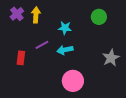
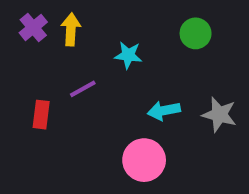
cyan arrow: (65, 50) -> (164, 111), moved
gray star: (111, 58) -> (219, 115), turned -30

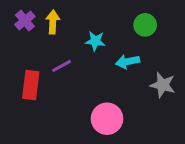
cyan arrow: (164, 111) -> (128, 62), moved
red rectangle: (41, 115) -> (31, 85), size x1.4

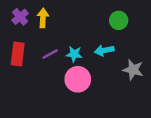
cyan star: (95, 41) -> (74, 54), moved
red rectangle: (31, 85) -> (18, 54), moved
pink circle: (107, 119) -> (78, 79), moved

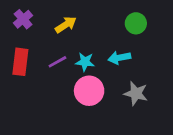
yellow arrow: (43, 18) -> (66, 25), moved, turned 54
gray star: (133, 70) -> (136, 93), moved

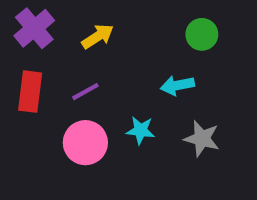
purple cross: (23, 19) -> (34, 28), size x1.4
cyan star: (85, 62) -> (141, 130), moved
pink circle: (89, 91) -> (85, 143), moved

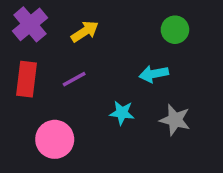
pink circle: (85, 143) -> (55, 139), moved

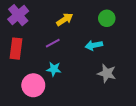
yellow arrow: (85, 31) -> (65, 19), moved
purple line: (74, 79) -> (53, 43), moved
cyan star: (122, 113) -> (54, 69), moved

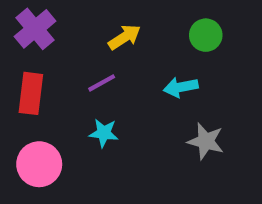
pink circle: (33, 85) -> (39, 164), moved

